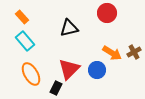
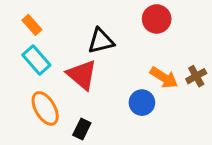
red triangle: (69, 69) -> (82, 75), moved, turned -35

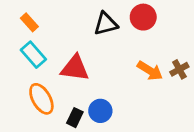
black triangle: (101, 41) -> (106, 24), moved
red triangle: (82, 75) -> (75, 68), turned -32
blue circle: (142, 103) -> (100, 111), moved

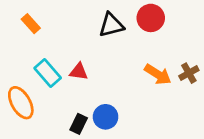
cyan rectangle: (33, 55) -> (48, 73), moved
red triangle: (75, 68) -> (79, 72), size x0.6
orange ellipse: (41, 99) -> (21, 103), moved

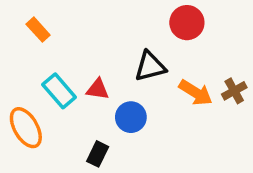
black triangle: (111, 25) -> (150, 66), moved
blue circle: (106, 117) -> (131, 117), moved

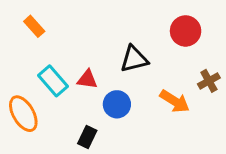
red circle: (187, 23) -> (186, 31), moved
orange arrow: (196, 93) -> (175, 101), moved

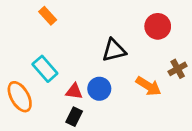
orange rectangle: (34, 26) -> (48, 16), moved
red triangle: (87, 79) -> (74, 91), moved

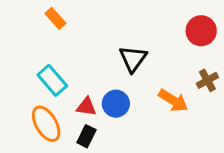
red circle: (158, 26) -> (201, 31), moved
black triangle: (114, 50) -> (133, 59), turned -40
orange ellipse: (20, 97) -> (46, 124), moved

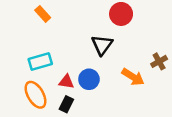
red circle: (201, 31) -> (121, 14), moved
cyan rectangle: (52, 80) -> (40, 61), turned -65

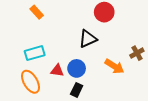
black triangle: (102, 45) -> (88, 39), turned 30
black rectangle: (66, 104) -> (77, 90), moved

